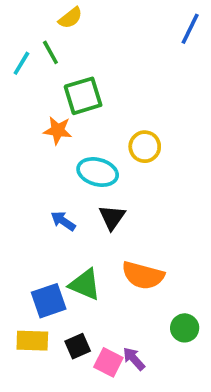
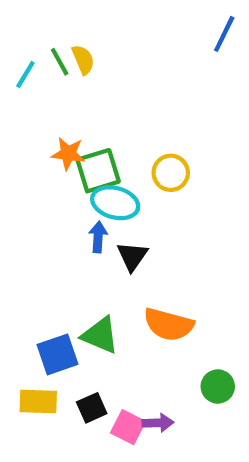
yellow semicircle: (70, 18) -> (83, 60), moved, turned -75
green square: (83, 96) -> (98, 171), moved
blue arrow: (63, 221) -> (98, 237), moved, turned 60
purple arrow: (134, 359) -> (158, 423), turned 130

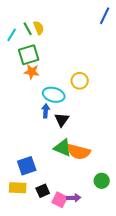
green square: (98, 171) -> (29, 55), moved
green triangle: (100, 335) -> (63, 148), moved

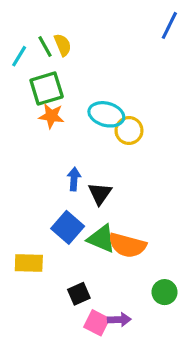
cyan ellipse: (54, 95) -> (106, 114), moved
blue square: (27, 166) -> (68, 227), moved, turned -30
yellow rectangle: (18, 188) -> (29, 263), moved
black square: (43, 191) -> (79, 294), moved

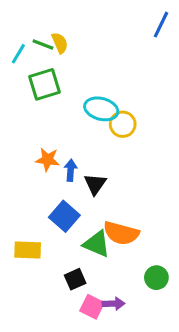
green line: (45, 46) -> (43, 44), turned -40
orange star: (51, 116) -> (48, 160), moved
green triangle: (101, 239) -> (97, 244), moved

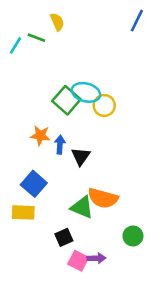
yellow semicircle: (60, 43) -> (57, 22), moved
green square: (44, 84) -> (66, 100), moved, turned -32
blue square: (64, 216) -> (34, 184), moved

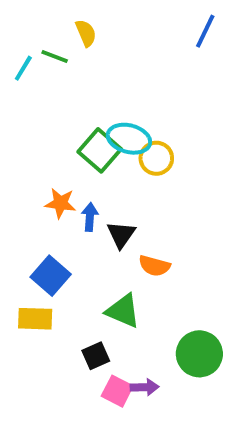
orange semicircle: (103, 198) -> (154, 266), moved, size x0.7
green circle: (133, 236) -> (199, 354), size x1.5

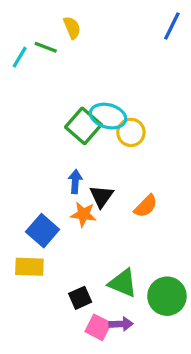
orange star: (60, 203) -> (83, 214), moved
orange semicircle: (154, 266) -> (146, 206), moved, turned -60
green triangle: (123, 311) -> (123, 283), moved

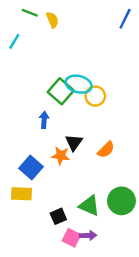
green line: (46, 47) -> (30, 13), moved
blue arrow: (75, 182) -> (44, 120), moved
green circle: (167, 296) -> (121, 201), moved

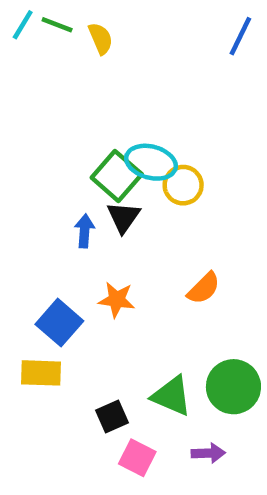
cyan line: (14, 41) -> (23, 25), moved
black triangle: (74, 143) -> (124, 217), moved
purple arrow: (88, 235) -> (208, 453), moved

